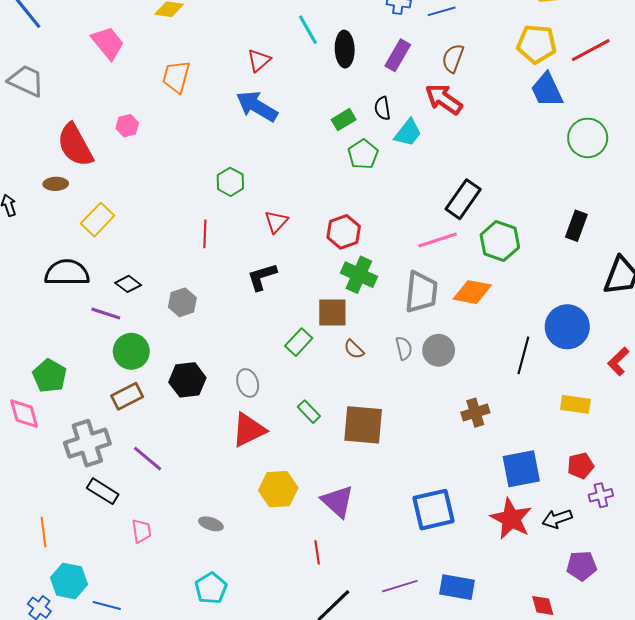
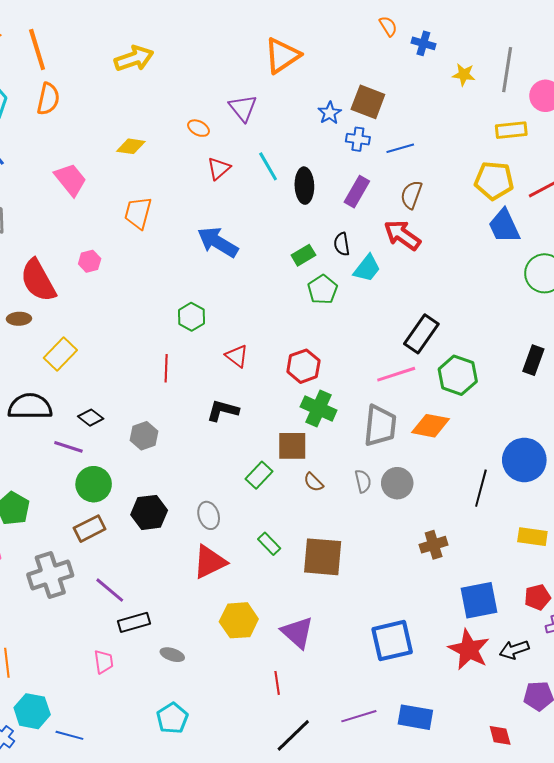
red triangle: (259, 60) -> (219, 168), moved
red triangle: (276, 222) -> (237, 356), turned -35
black L-shape: (262, 277) -> (223, 411), turned 32
black rectangle: (103, 491) -> (134, 622), moved, turned -48

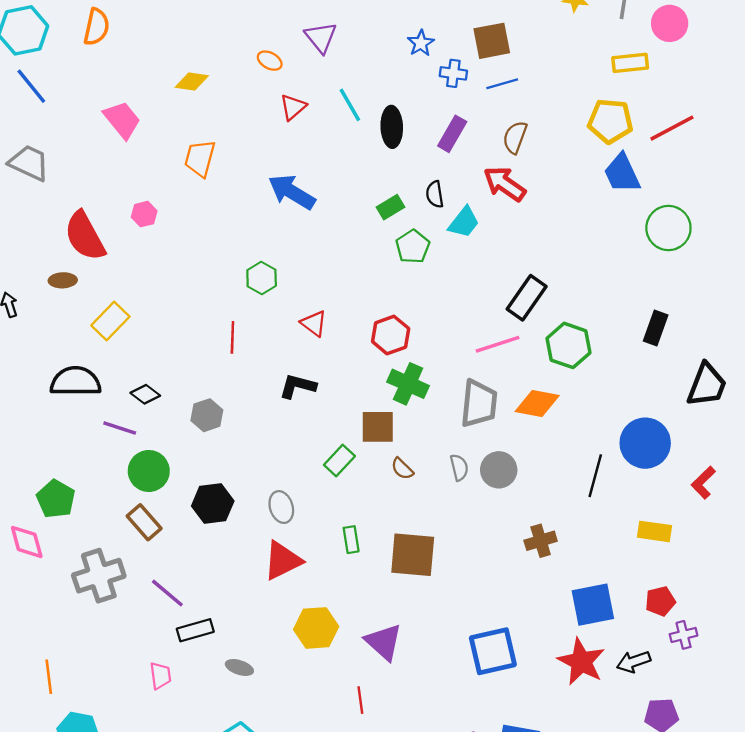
brown square: (368, 102) -> (492, 41), moved, turned -32
brown rectangle: (90, 529) -> (144, 522), turned 76
green rectangle: (269, 544) -> (351, 540), turned 35

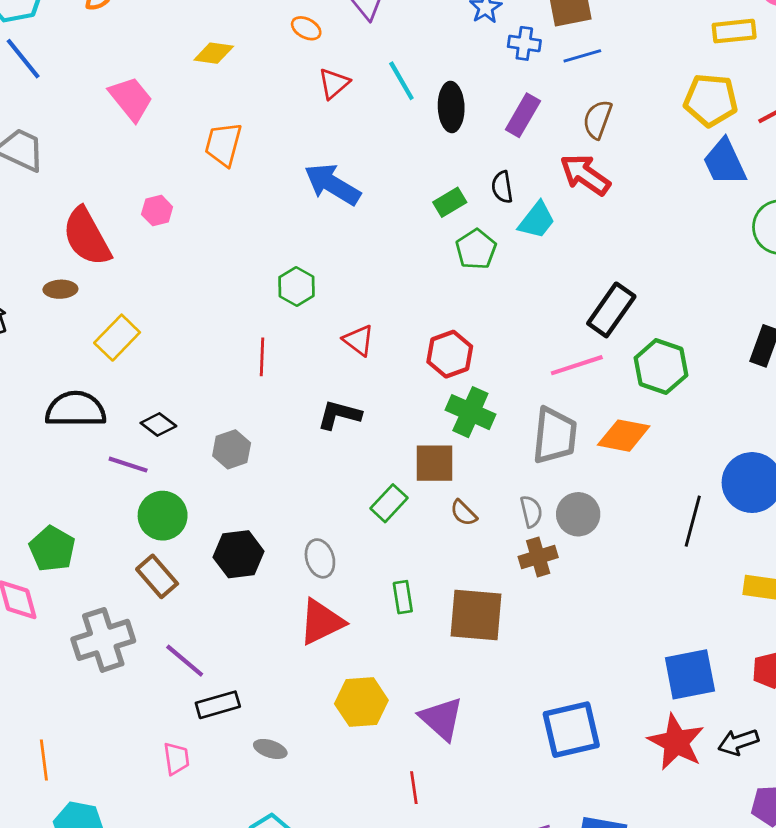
brown cross: (541, 541) -> (538, 557), moved

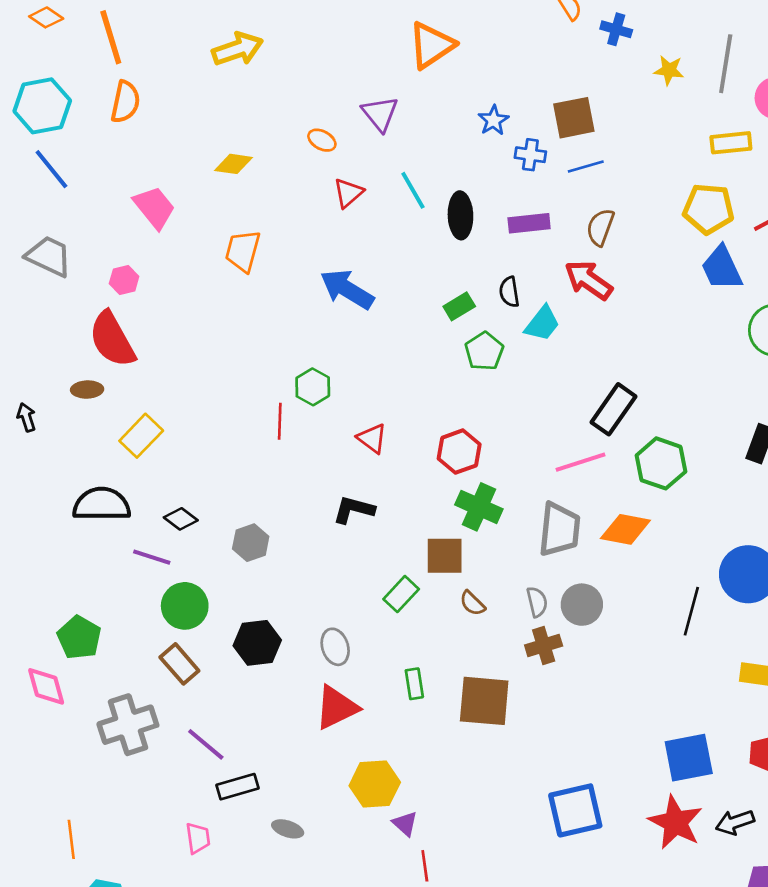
purple rectangle: (523, 115) -> (529, 223), turned 54
pink hexagon: (157, 211) -> (124, 280), moved
red line: (262, 357) -> (280, 421), moved
purple triangle: (441, 719) -> (405, 824), moved, size x0.6

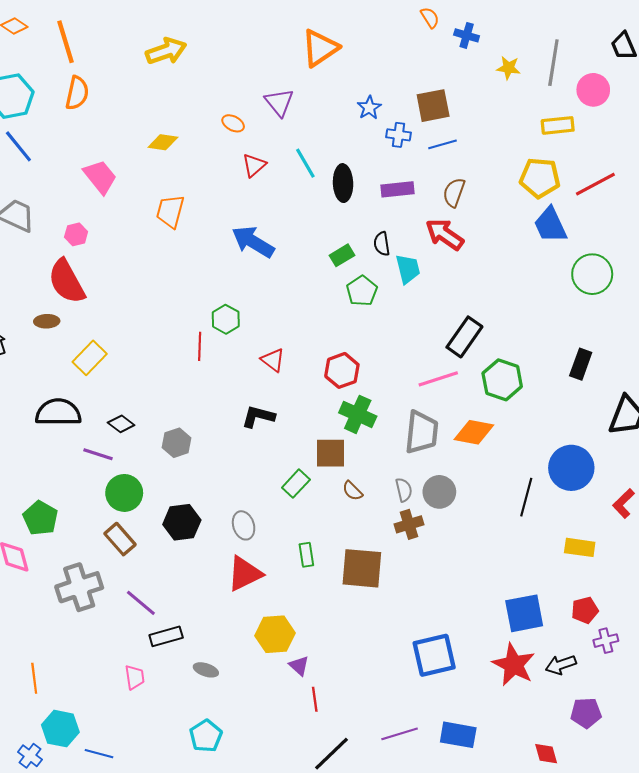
cyan trapezoid: (542, 324) -> (408, 269), turned -52

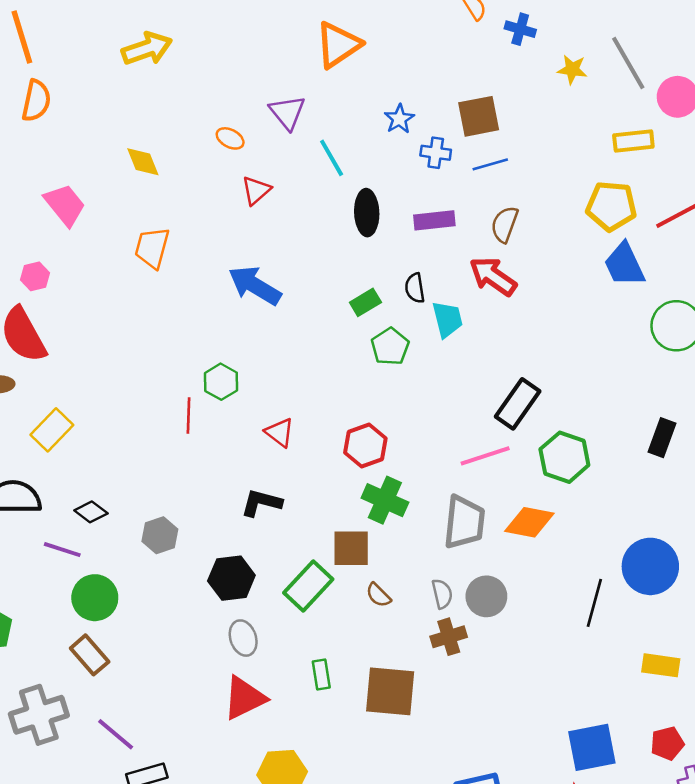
gray line: (553, 63) -> (628, 63), turned -39
yellow diamond: (163, 142) -> (143, 162), turned 60
cyan line: (305, 163) -> (332, 158), moved
green rectangle: (296, 484) -> (308, 586), size x1.4
black hexagon: (182, 522) -> (231, 578), moved

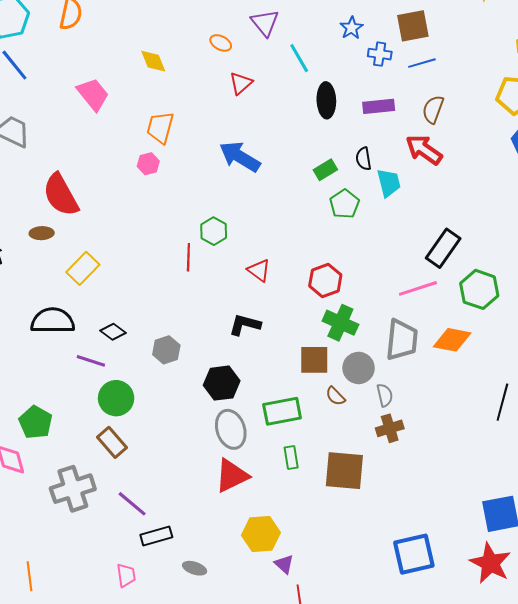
pink hexagon: (35, 276) -> (148, 164), moved
green rectangle: (308, 586) -> (282, 411), moved, turned 36
gray circle: (486, 596) -> (359, 368), moved
gray ellipse: (243, 638) -> (231, 429), size x1.4

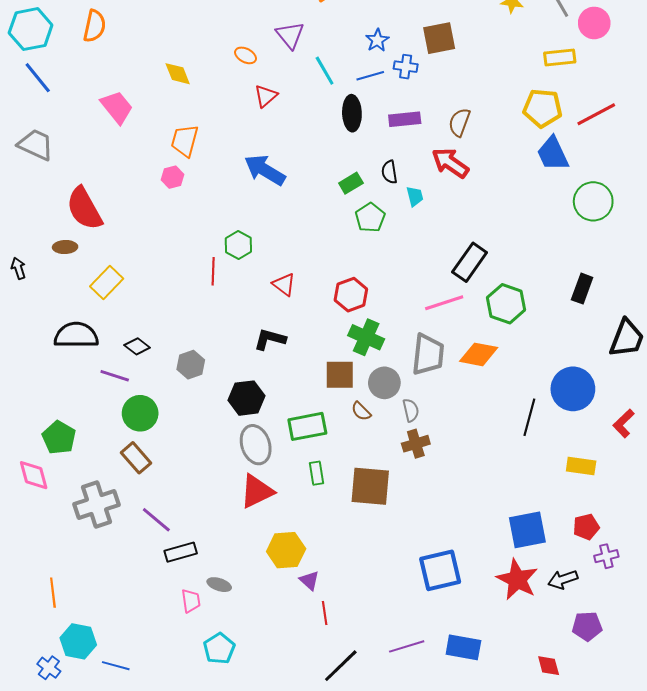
blue line: (422, 63) -> (370, 76), moved
cyan trapezoid: (389, 183) -> (415, 196), size x0.7
pink trapezoid: (126, 575) -> (191, 601), moved

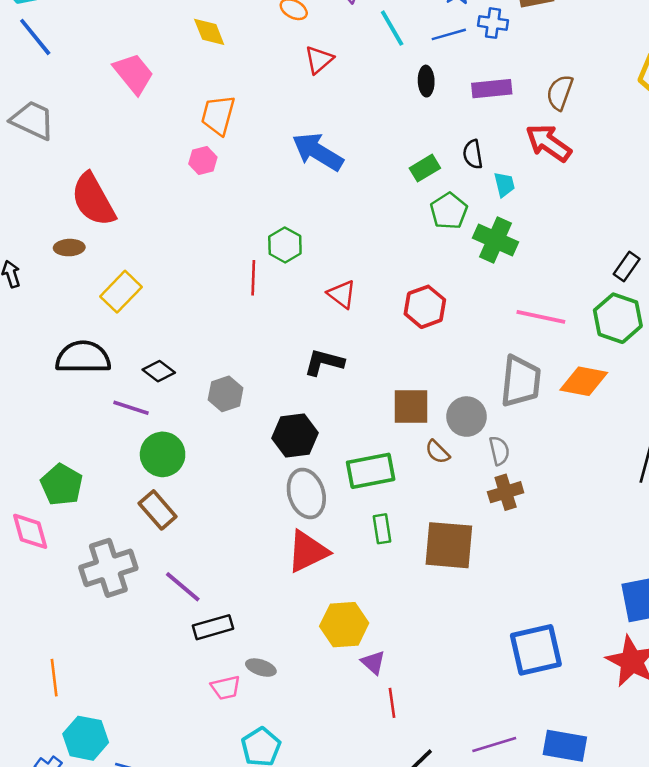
black ellipse: (352, 113) -> (426, 81), size x0.7
black rectangle: (470, 262) -> (627, 266), moved, size x0.6
pink line: (444, 303) -> (541, 317), turned 30
green cross: (366, 337) -> (496, 240), moved
pink trapezoid: (191, 601) -> (226, 688), turned 85

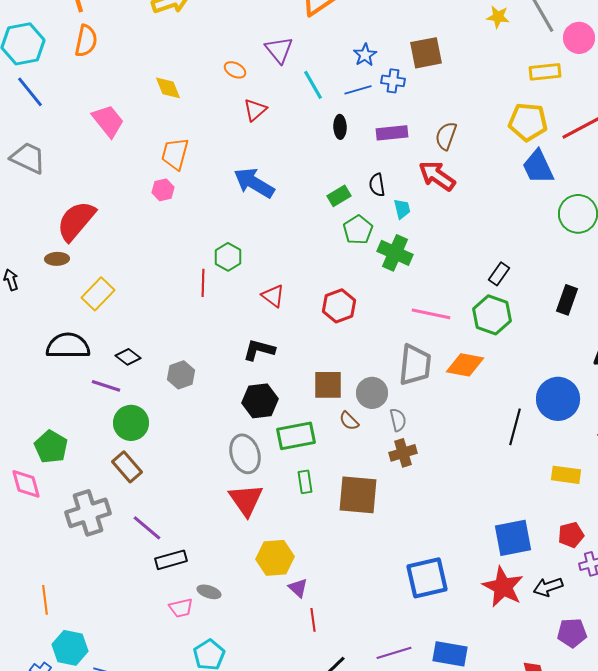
red semicircle: (93, 200) -> (76, 221), turned 69
black hexagon: (295, 435) -> (260, 401), moved
red triangle: (308, 552) -> (246, 500), turned -39

